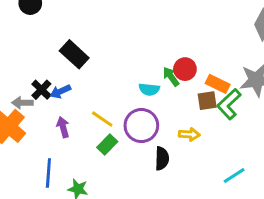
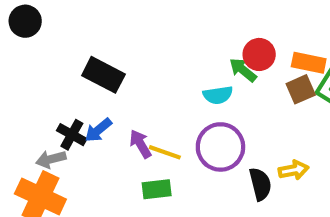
purple arrow: (63, 127) -> (140, 144), moved
yellow arrow: (189, 134) -> (294, 170), moved
green rectangle: (107, 144) -> (157, 189), moved, turned 54

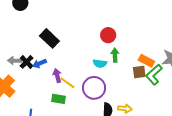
red circle: (259, 54) -> (108, 35), moved
green arrow: (243, 70) -> (115, 55), turned 32
gray arrow: (51, 159) -> (15, 61), moved

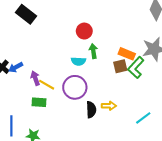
black rectangle: (49, 38) -> (26, 14), moved

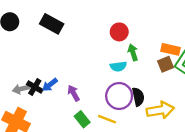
yellow line: (47, 85) -> (107, 119), moved
green rectangle: (39, 102) -> (82, 119), turned 56
yellow arrow: (109, 106) -> (160, 110), size x1.6
black semicircle: (91, 110) -> (138, 97), moved

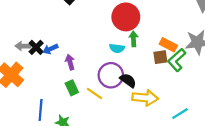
red circle: (119, 32) -> (126, 17), size x1.6
black semicircle: (138, 97) -> (128, 80), turned -56

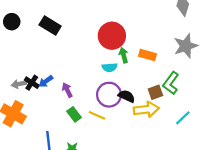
orange rectangle: (168, 45) -> (147, 55), moved
brown square: (160, 57) -> (155, 92), moved
green L-shape: (177, 60) -> (171, 83), moved

